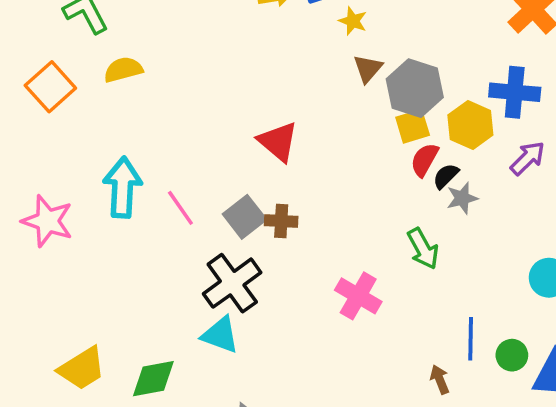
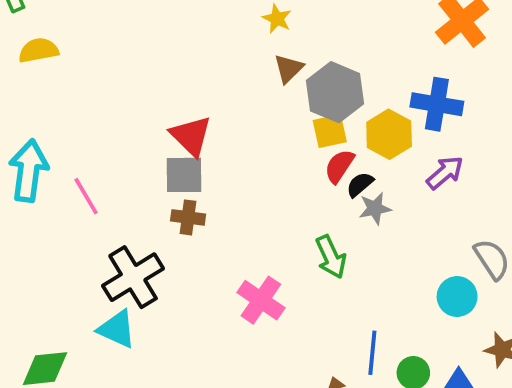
gray square: (245, 217) -> (184, 175), moved, turned 33

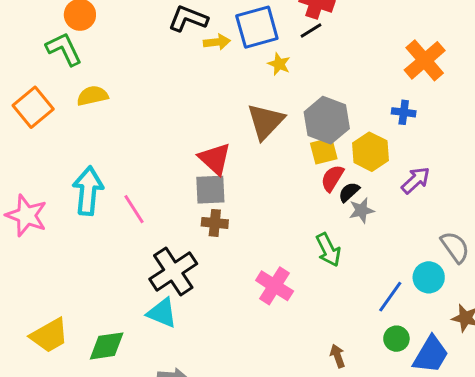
brown triangle: (289, 68) -> (266, 121), moved, size x1.6
blue cross: (437, 104) -> (404, 112), moved, size x0.6
blue line: (372, 353) -> (390, 297), moved, turned 32

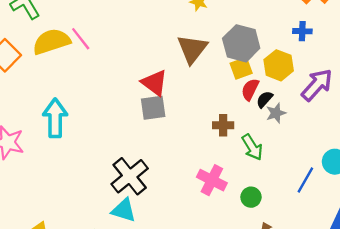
yellow semicircle: (92, 96) -> (51, 42), size x1.5
purple arrow: (416, 180) -> (317, 85), size x1.4
pink line: (134, 209) -> (81, 39), moved
brown cross: (215, 223) -> (223, 125), moved
green circle: (396, 339) -> (251, 197), moved

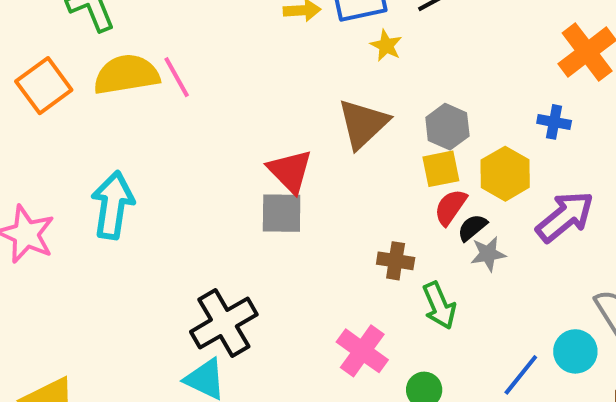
gray hexagon: (241, 43) -> (447, 127), size x0.7

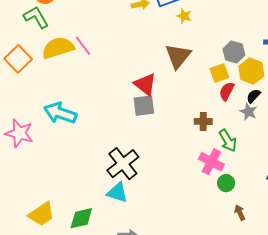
gray hexagon: (447, 127) -> (234, 52), moved
cyan arrow: (113, 205) -> (60, 113), turned -72
black semicircle: (472, 228) -> (253, 96), moved
gray star: (488, 254) -> (248, 112), turned -30
pink cross: (362, 351) -> (211, 162), moved

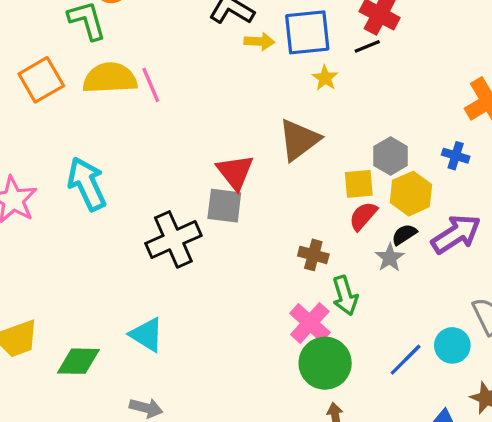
cyan arrow: (60, 113) -> (87, 184), turned 32
black cross: (123, 164) -> (173, 239), moved
green circle: (226, 183) -> (325, 363), size x1.8

